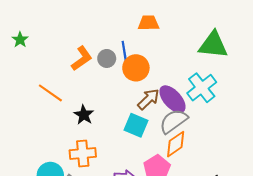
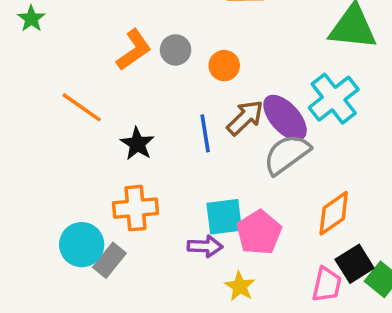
blue line: (124, 52) -> (205, 133), moved
orange circle: (136, 68) -> (224, 66), size x0.7
cyan square: (136, 125) -> (224, 217), moved, turned -30
orange diamond: (176, 144) -> (334, 213), moved

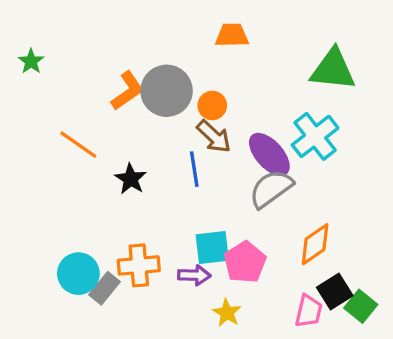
gray circle: (176, 50) -> (167, 91), size x1.8
brown arrow: (245, 118) -> (214, 136), moved, turned 87
orange cross: (136, 208) -> (139, 265), moved

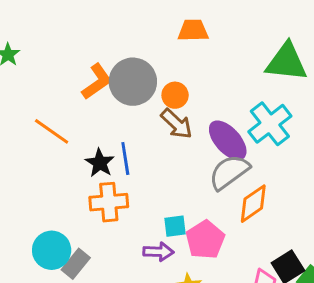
blue line: (194, 169) -> (125, 158), moved
orange diamond: (315, 244) -> (253, 204), moved
cyan square: (212, 247) -> (175, 226), size x0.7
orange cross: (139, 265) -> (109, 202), moved

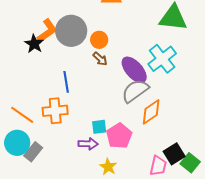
brown arrow: (177, 124) -> (100, 59), size x0.7
orange line: (52, 131) -> (22, 115), moved
black star: (100, 163) -> (34, 44), moved

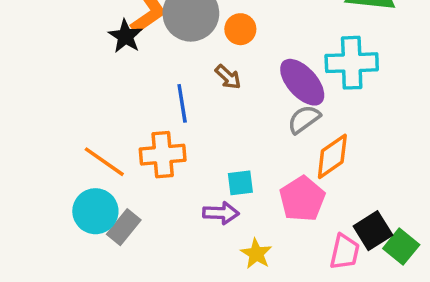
brown arrow: (100, 59) -> (228, 77), moved
cyan cross: (162, 59) -> (352, 63), turned 36
gray semicircle: (135, 91) -> (304, 119), size x0.7
pink pentagon: (119, 136) -> (302, 199), moved

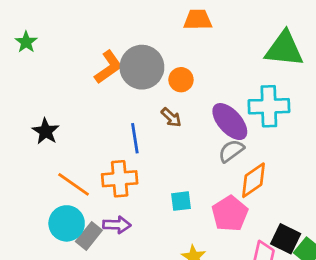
black star: (125, 36) -> (46, 131), moved
purple arrow: (221, 213) -> (117, 225), moved
black square: (373, 231) -> (286, 239), turned -32

